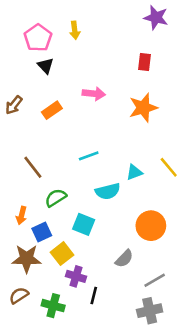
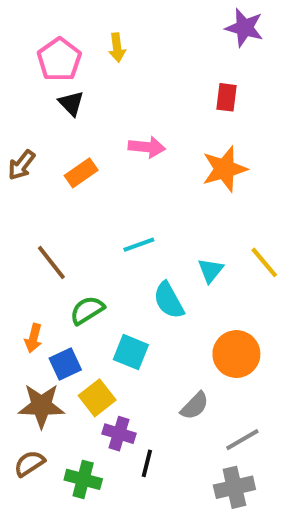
cyan triangle: (134, 172) -> (211, 270), turned -30
cyan semicircle: (108, 191) -> (169, 300), turned 75

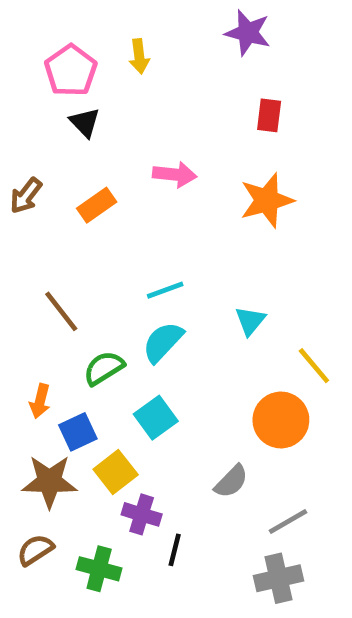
purple star: (244, 28) -> (248, 33), moved
yellow line: (264, 262) -> (314, 366), moved
cyan semicircle: (169, 300) -> (163, 342), moved, turned 72
cyan square: (131, 352) -> (156, 418), turned 32

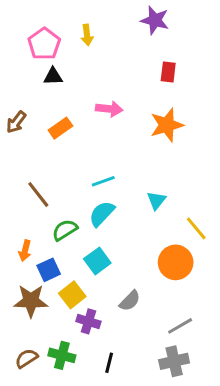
black triangle: (85, 122) -> (53, 76), turned -48
gray semicircle: (231, 481) -> (130, 301), moved
brown semicircle: (35, 550) -> (26, 358), moved
black line: (175, 550) -> (109, 363), moved

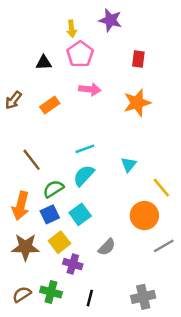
purple star: (155, 20) -> (110, 20), moved
pink pentagon: (44, 44) -> (80, 54), moved
orange arrow: (25, 251) -> (21, 206), size x1.6
blue square: (49, 270) -> (50, 214), moved
gray line: (180, 326) -> (164, 246), moved

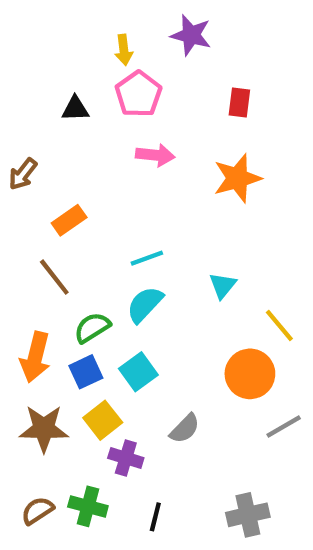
orange rectangle: (50, 105) -> (69, 220), moved

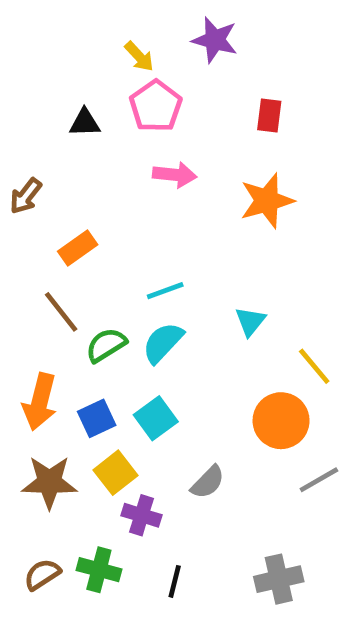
yellow arrow: (124, 50) -> (139, 56), turned -36
green semicircle: (92, 328) -> (106, 345), moved

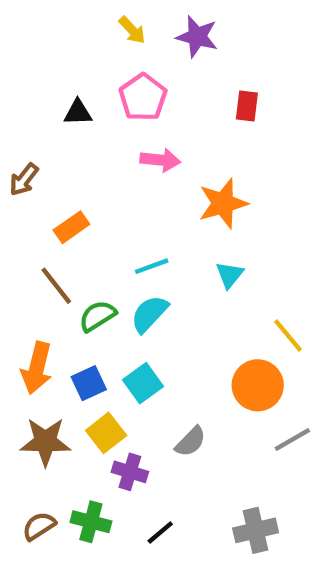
yellow arrow: (139, 56) -> (132, 30), moved
orange star: (267, 201) -> (223, 203), moved
cyan triangle: (250, 321) -> (230, 275), moved
black line: (175, 581) -> (160, 533), turned 36

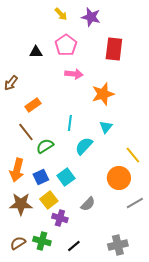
red rectangle: (247, 106) -> (114, 49), size x1.6
cyan line: (152, 266) -> (70, 123), turned -63
cyan semicircle: (149, 314) -> (84, 146), moved

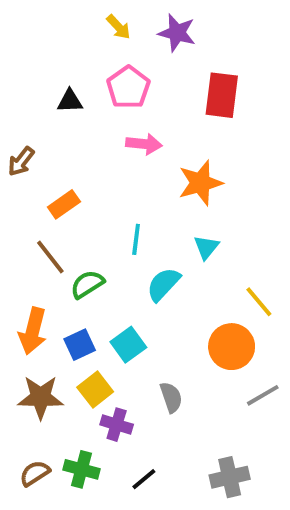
gray semicircle: (88, 204) -> (171, 397), turned -63

